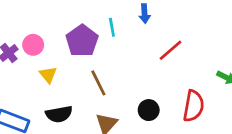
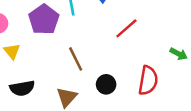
brown line: (98, 83) -> (76, 59), moved

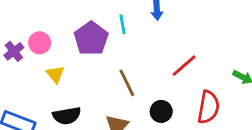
red line: (126, 28) -> (184, 66), moved

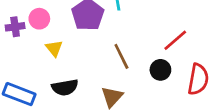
purple cross: (14, 51) -> (15, 27), turned 30
black circle: (161, 111) -> (160, 70), moved

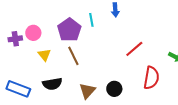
brown line: (121, 56) -> (73, 56), moved
black circle: (160, 70) -> (114, 89), moved

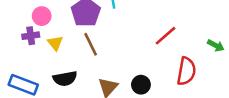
purple cross: (15, 39) -> (31, 36), moved

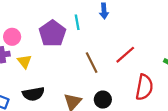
brown line: (91, 44) -> (92, 63), moved

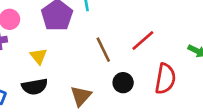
yellow triangle: (24, 61) -> (39, 56), moved
black circle: (103, 100) -> (123, 83), moved

